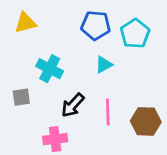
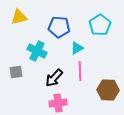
blue pentagon: (96, 25) -> (59, 27), moved
pink line: (108, 112) -> (80, 71), moved
pink cross: (55, 139) -> (58, 103), moved

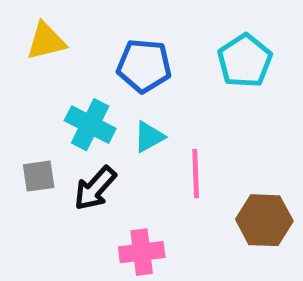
cyan triangle: (77, 48) -> (149, 137), moved
black arrow: (54, 78) -> (95, 188), moved

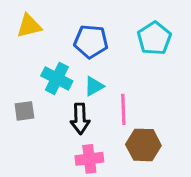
black arrow: (95, 188) -> (80, 119), moved, turned -44
brown hexagon: (264, 220) -> (143, 145), moved

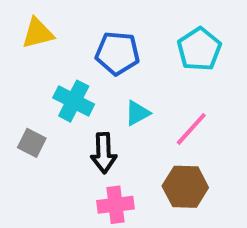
cyan triangle: (94, 86) -> (137, 113), moved
pink line: (123, 109) -> (191, 129), moved, turned 44
gray square: (24, 111) -> (32, 143), turned 35

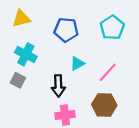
cyan cross: (74, 101) -> (26, 54), moved

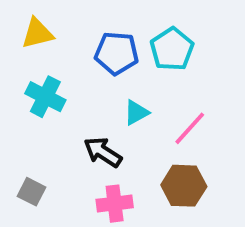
cyan pentagon: (112, 28) -> (172, 49), moved
gray square: (18, 80) -> (31, 192), moved
black arrow: (58, 86) -> (103, 152), turned 125

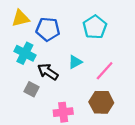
blue pentagon: (117, 53) -> (48, 29), moved
black arrow: (103, 152) -> (48, 72), moved
gray square: (31, 192) -> (31, 89), moved

